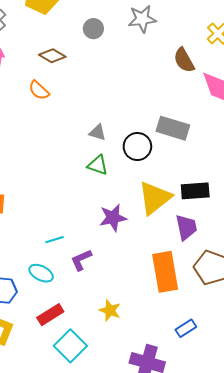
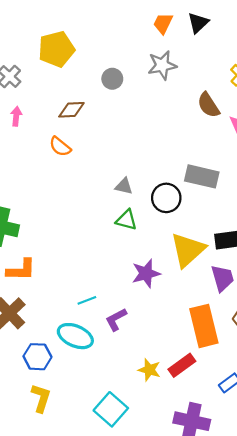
brown diamond: (52, 56) -> (71, 110), turned -30
cyan ellipse: (41, 273) -> (75, 336), size x1.4
red rectangle: (50, 315) -> (182, 365), moved

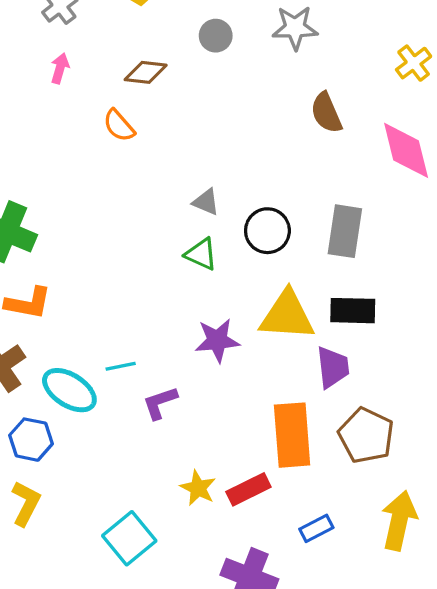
brown semicircle: (208, 105) -> (326, 113), moved
gray rectangle: (202, 176) -> (345, 231), moved, turned 76
yellow triangle: (188, 250) -> (287, 315), turned 36
cyan ellipse: (75, 336) -> (69, 390), moved

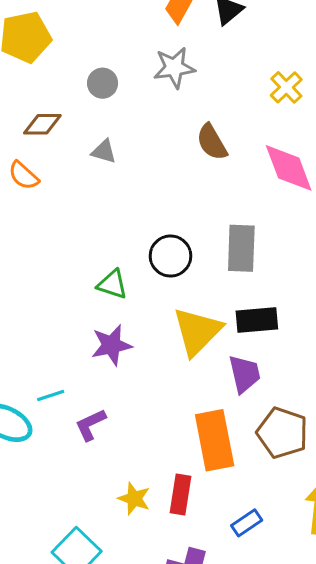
gray triangle: (206, 202) -> (104, 151), moved
yellow triangle: (287, 315) -> (197, 331), turned -42
purple star: (217, 340) -> (111, 345), moved
red rectangle: (248, 489) -> (180, 495), turned -48

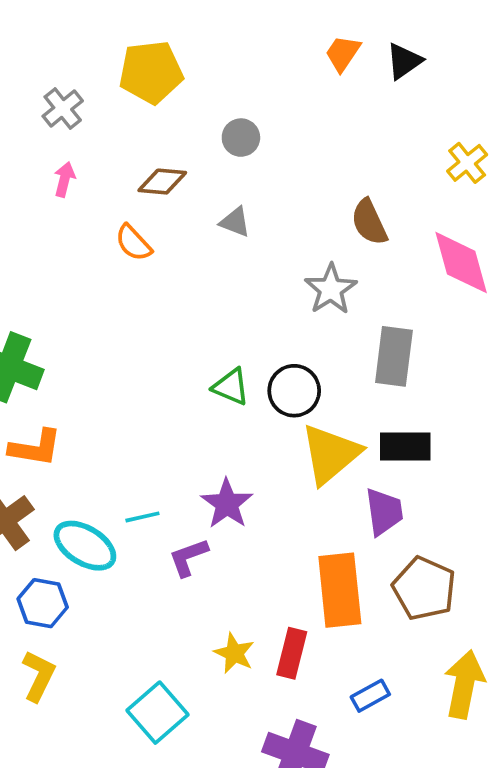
gray star: (174, 68) -> (331, 289), moved, turned -30
black circle: (170, 256) -> (294, 391), moved
purple star: (111, 345) -> (227, 504), moved, turned -30

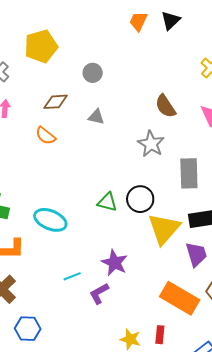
cyan ellipse: (85, 546) -> (50, 220), moved
orange rectangle: (340, 590) -> (180, 298), turned -45
red rectangle: (292, 653) -> (160, 335), size x0.7

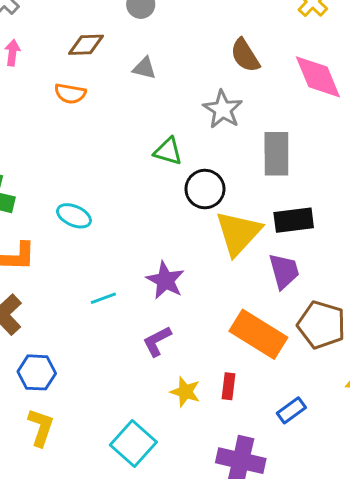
orange semicircle: (46, 136) -> (70, 94), turned -30
green triangle: (107, 202) -> (168, 151), moved
cyan ellipse: (50, 220) -> (74, 216), size x0.7
purple L-shape: (99, 293) -> (157, 341), moved

